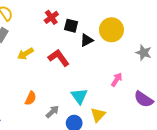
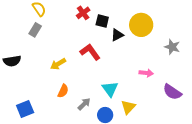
yellow arrow: (25, 54) -> (58, 64), moved
pink arrow: (117, 80) -> (146, 73), turned 64

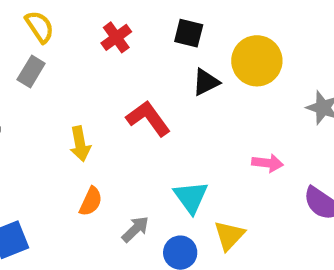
red cross: (83, 13) -> (116, 37), moved
black square: (102, 21) -> (189, 33), moved
yellow arrow: (58, 64) -> (80, 144), turned -70

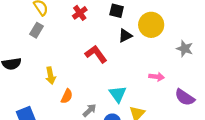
yellow arrow: (80, 144) -> (51, 76), moved

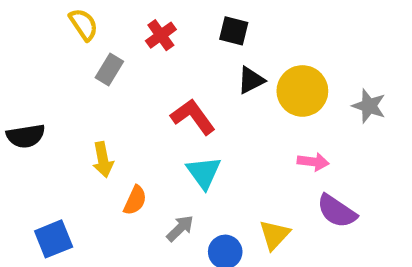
yellow circle: (151, 25) -> (302, 91), moved
gray rectangle: (37, 30) -> (109, 70), moved
cyan triangle: (118, 94) -> (204, 172), moved
purple semicircle: (185, 97) -> (337, 211), moved

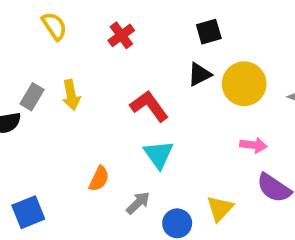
black square: (234, 31) -> (209, 32), moved, turned -30
gray rectangle: (109, 70) -> (32, 97), moved
yellow arrow: (103, 160) -> (71, 95), moved

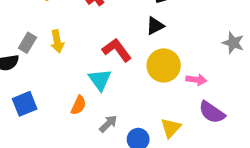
yellow circle: (244, 84) -> (164, 65), moved
cyan triangle: (159, 154) -> (100, 80), moved
blue square: (28, 212) -> (25, 104), moved

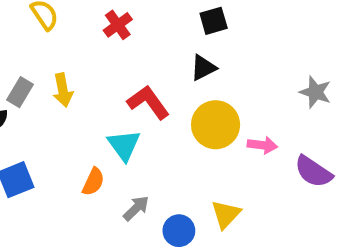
purple semicircle: (212, 112) -> (313, 172), moved

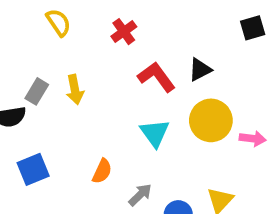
black square: (214, 21) -> (253, 28), moved
red L-shape: (148, 102) -> (156, 77), moved
cyan triangle: (124, 145) -> (155, 133), moved

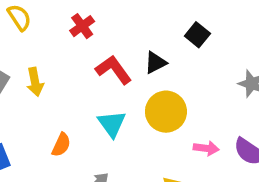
black square: (253, 28) -> (197, 35), moved, turned -35
pink arrow: (253, 139) -> (206, 148), moved
orange semicircle: (102, 171) -> (61, 145), moved

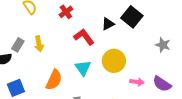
black square: (197, 35) -> (132, 17), size x1.5
black triangle: (155, 63) -> (108, 24), moved
orange semicircle: (61, 145) -> (54, 80), size x1.5

